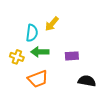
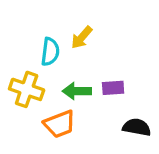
green arrow: (40, 52) -> (77, 91), moved
yellow cross: (17, 57) -> (27, 89), size x1.5

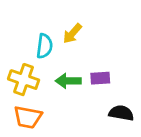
orange trapezoid: (60, 124) -> (28, 117), moved, turned 32

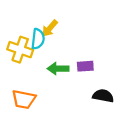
yellow arrow: (72, 33) -> (50, 28), moved
yellow cross: (24, 80) -> (20, 50), moved

